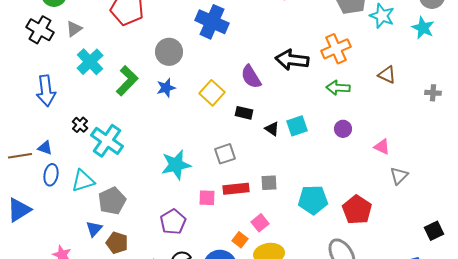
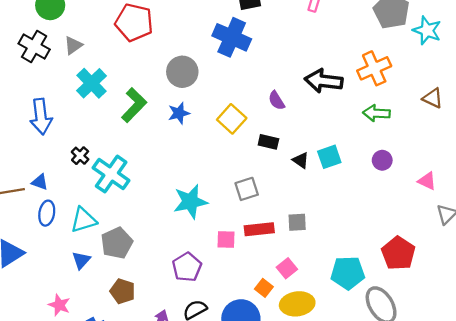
purple semicircle: (251, 77) -> (277, 101), size x0.7
cyan pentagon: (313, 200) -> (348, 273), moved
blue triangle: (94, 229) -> (81, 260), moved

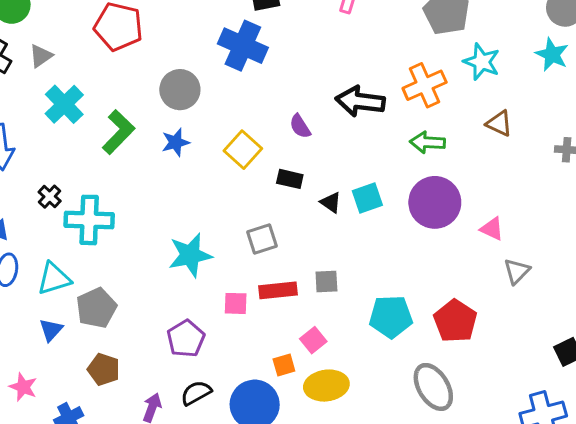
cyan star: (427, 30) -> (482, 62), moved
purple circle: (382, 160) -> (435, 202), size x2.0
cyan cross: (111, 174) -> (89, 220), turned -33
cyan pentagon: (348, 273) -> (391, 317), moved
orange square: (264, 288) -> (284, 365), turned 36

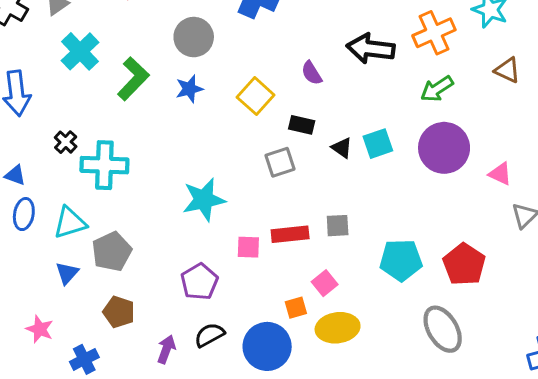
green arrow: (427, 142) -> (437, 89), turned -36
gray square: (262, 239) -> (280, 162), moved

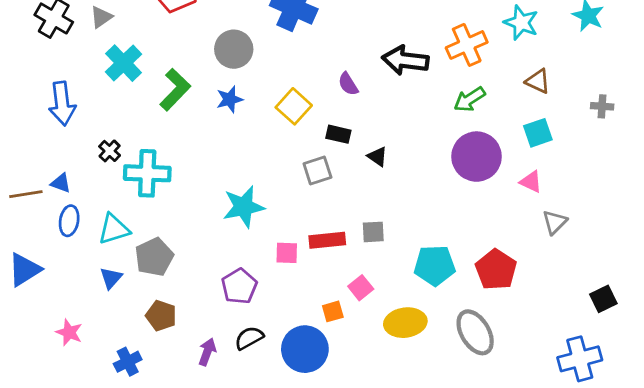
cyan square: (378, 144) -> (538, 133), moved
yellow ellipse: (338, 328) -> (405, 323), moved
pink star: (40, 329) -> (69, 332), moved

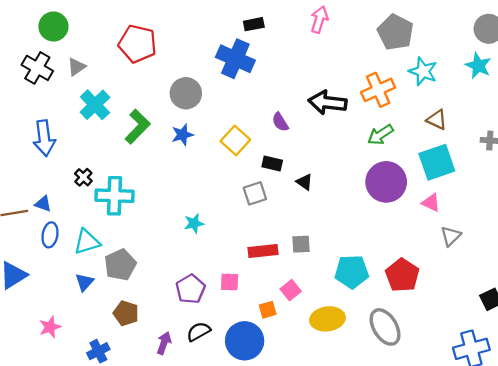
cyan square: (538, 133) -> (437, 162), size x1.5
cyan star: (244, 207) -> (194, 223), size x0.6
pink square: (287, 253) -> (230, 282), moved
pink star: (69, 332) -> (50, 327), turned 30

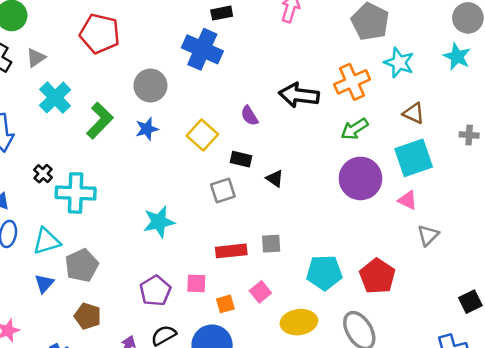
cyan star: (194, 223) -> (159, 222), size x1.5
orange square: (268, 310) -> (225, 304), moved

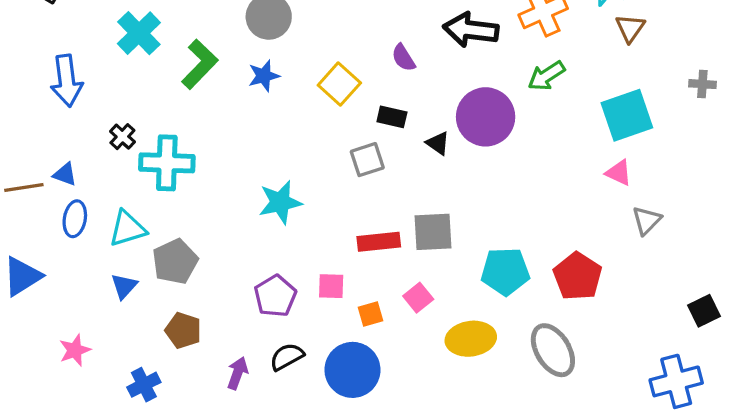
brown triangle: (414, 113) -> (630, 28), moved, turned 40
purple circle: (360, 178) -> (486, 117), moved
gray square: (271, 244) -> (433, 232), size x1.5

